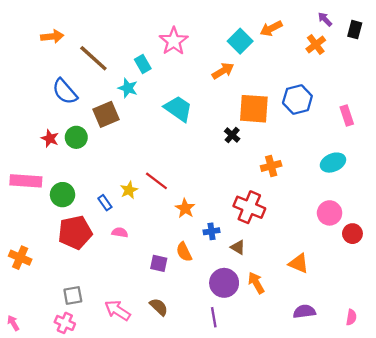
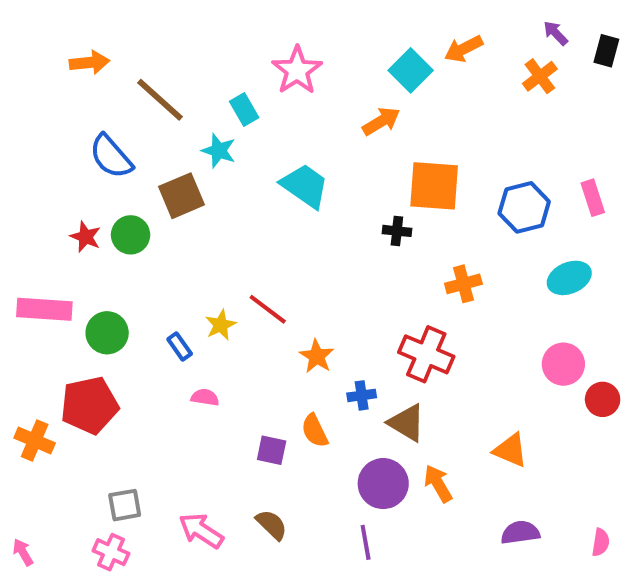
blue hexagon: (297, 99) -> (524, 207), moved
black cross: (232, 135) -> (397, 231), turned -35
red pentagon: (75, 232) -> (89, 405), moved
brown triangle: (238, 247) -> (407, 423), size x1.5

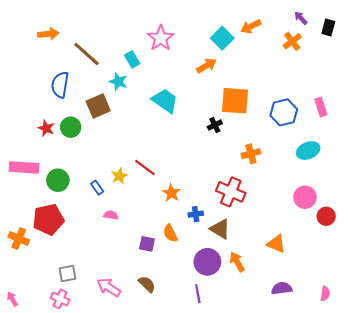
blue semicircle: (111, 157) -> (60, 85), turned 50
black cross: (397, 231) -> (215, 125), turned -32

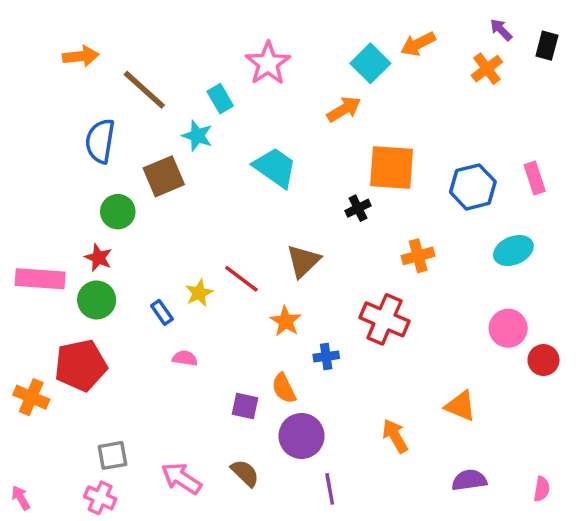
red star: (46, 128) -> (98, 258), moved
brown triangle: (220, 229) -> (303, 261), moved, turned 45
purple circle: (207, 262) -> (301, 436), moved

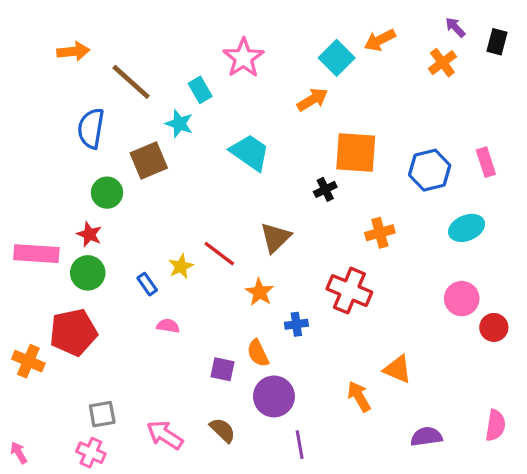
orange triangle: (460, 406) -> (398, 369), moved
pink semicircle: (542, 489) -> (495, 425), moved, size x1.4

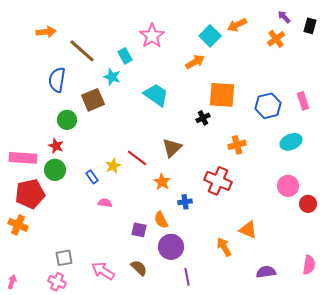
red pentagon: (73, 332) -> (30, 194), moved
pink arrow: (19, 453) -> (12, 282), turned 48

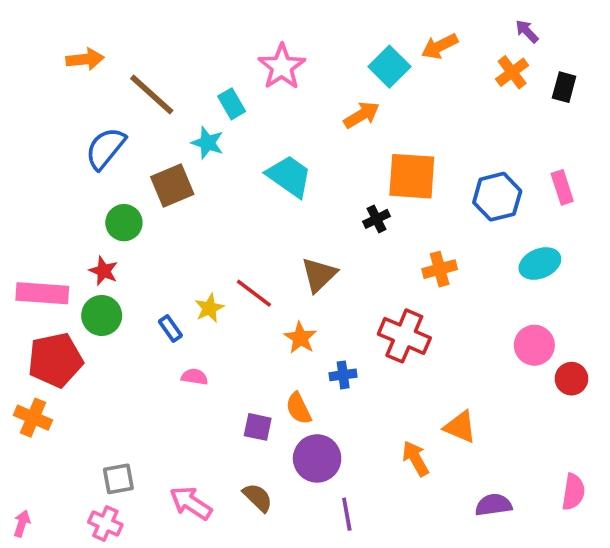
black rectangle: (310, 26) -> (564, 87), moved
blue semicircle: (57, 80) -> (105, 148), turned 30

